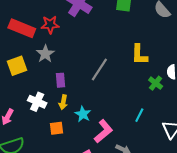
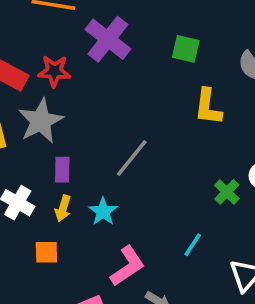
gray star: (45, 54) -> (41, 121), size x1.4
yellow L-shape: (139, 55) -> (208, 107), moved
cyan star: (83, 114) -> (103, 211), moved

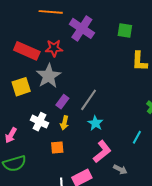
gray line: (132, 158) -> (89, 100), moved
purple rectangle: (62, 170) -> (62, 102), turned 40
cyan star: (103, 211) -> (95, 123), moved

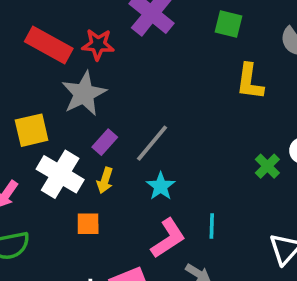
yellow square: (21, 87) -> (32, 130), moved
white cross: (39, 122) -> (60, 174), size x1.4
cyan line: (137, 137) -> (212, 226), moved, turned -32

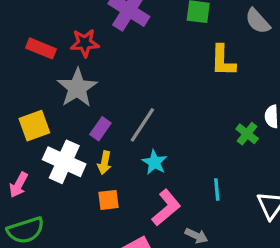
red rectangle: (49, 45) -> (41, 48), size x0.7
orange square: (88, 224) -> (108, 200), moved
cyan line: (212, 226) -> (217, 189), moved

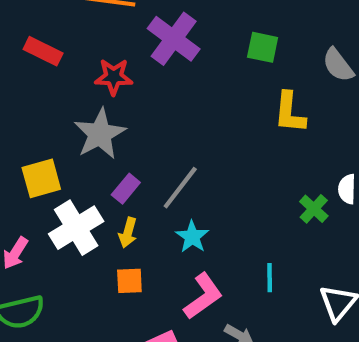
red rectangle: (41, 48) -> (43, 51), moved
white cross: (64, 162) -> (76, 228), turned 30

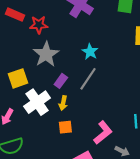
red star: (114, 77) -> (39, 25), moved
cyan star: (192, 237) -> (90, 52), moved

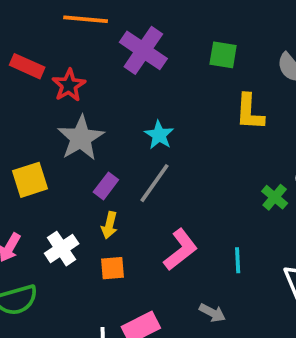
red star: (39, 25) -> (69, 85), turned -30
white cross: (37, 102) -> (62, 249), moved, size x0.7
pink L-shape: (103, 133) -> (181, 250), moved

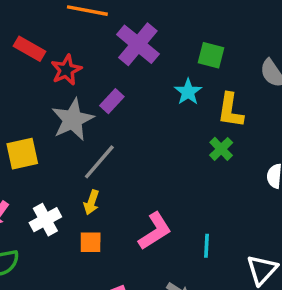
cyan star: (159, 135) -> (188, 92), moved
gray line: (155, 183) -> (99, 162), moved
purple rectangle: (106, 186) -> (112, 101), moved
green cross: (275, 197) -> (221, 149), moved

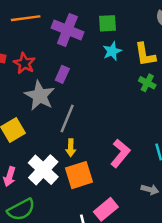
green square: (211, 55) -> (107, 23), moved
cyan star: (188, 92) -> (112, 51), turned 30
white cross: (45, 220) -> (43, 170), size x1.4
orange square: (91, 242) -> (79, 175), size x1.6

